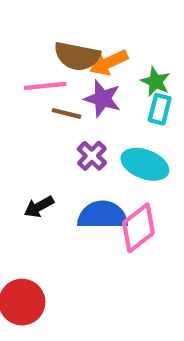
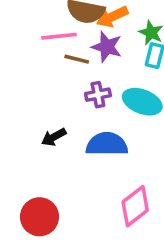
purple cross: (92, 156) -> (98, 95), turned 35
pink diamond: (139, 228) -> (135, 206), moved

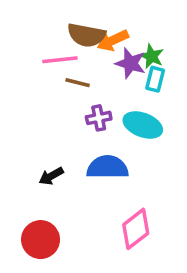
purple star: (107, 47) -> (130, 63), moved
black arrow: (54, 137) -> (51, 176), moved

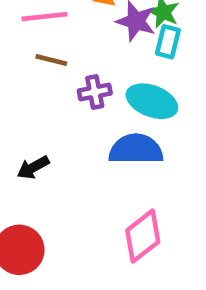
brown line: (78, 83) -> (51, 60), moved
blue semicircle: (108, 167) -> (136, 149), moved

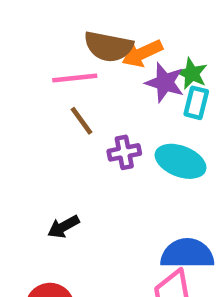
brown line: (51, 60) -> (81, 121), turned 40
blue semicircle: (136, 149) -> (187, 254), moved

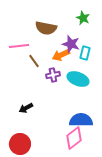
orange arrow: (142, 53) -> (61, 55), moved
green star: (192, 74) -> (83, 18), moved
pink line: (75, 78) -> (19, 46), moved

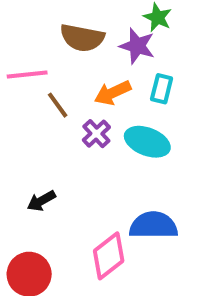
purple star: (71, 44) -> (137, 46), moved
purple cross: (53, 75) -> (96, 134), turned -32
pink diamond: (74, 138) -> (109, 256), moved

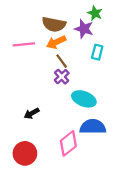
orange arrow: (113, 93) -> (56, 42), moved
brown line: (58, 105) -> (62, 61), moved
cyan ellipse: (147, 142) -> (84, 99), moved

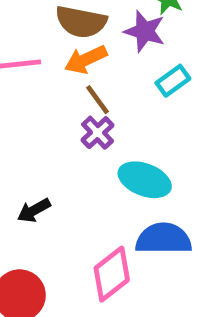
cyan rectangle: (97, 52) -> (173, 81), turned 40

